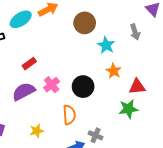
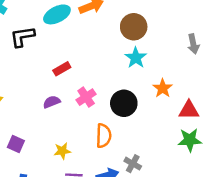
cyan star: (106, 45) -> (136, 58), moved
purple semicircle: (24, 92) -> (52, 102), size x0.6
green star: (128, 109) -> (190, 140), moved

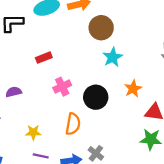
brown circle: (134, 27) -> (101, 28), moved
purple semicircle: (52, 102) -> (14, 92), moved

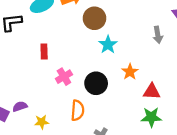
red rectangle: (44, 58) -> (44, 51), turned -64
purple semicircle: (14, 92) -> (20, 106), moved

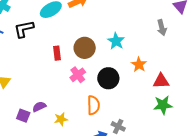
brown circle: (94, 18) -> (85, 48), moved

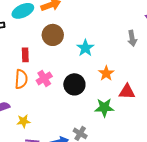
brown circle: (85, 48) -> (53, 35), moved
orange semicircle: (93, 105) -> (21, 79), moved
green star: (163, 105) -> (104, 108), moved

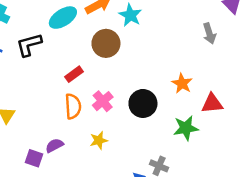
cyan star: (85, 48) -> (130, 15), moved
red rectangle: (25, 55) -> (74, 74), turned 64
yellow star: (24, 121) -> (99, 140), moved

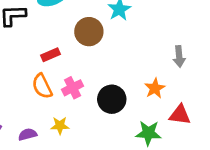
gray arrow: (209, 33) -> (179, 56), moved
orange semicircle: (73, 106) -> (42, 86), turned 145
purple semicircle: (54, 145) -> (28, 134), moved

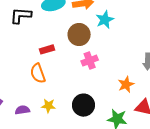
pink cross: (73, 88) -> (90, 61), moved
black circle: (112, 99) -> (83, 105), moved

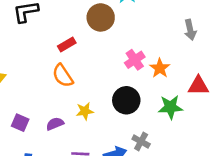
pink cross: (90, 61) -> (135, 60), moved
orange star: (126, 84) -> (160, 68), moved

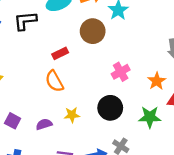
orange star: (160, 68) -> (157, 81), moved

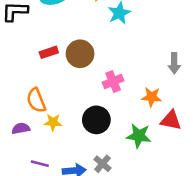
brown circle: (93, 31) -> (80, 54), moved
orange semicircle: (54, 81) -> (36, 100), moved
orange star: (157, 81) -> (152, 97), turned 30

